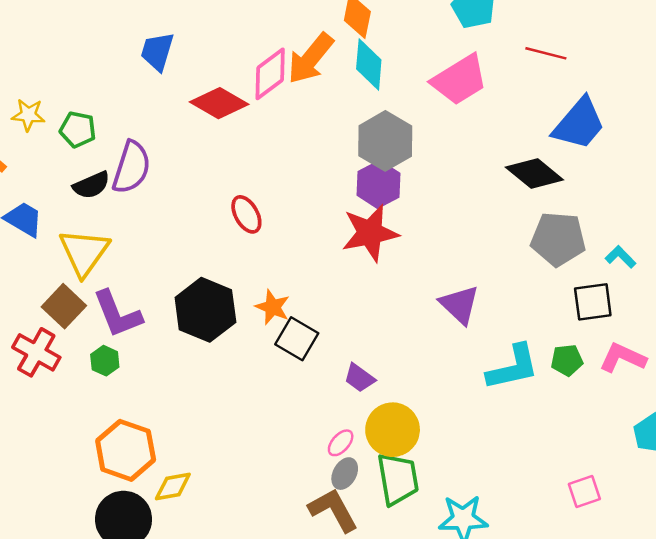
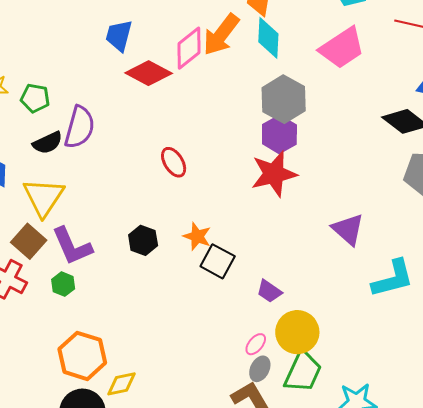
blue trapezoid: (157, 51) -> (119, 36), moved
black hexagon: (205, 310) -> (143, 240), size x0.6
green trapezoid: (398, 479) -> (303, 372), turned 36

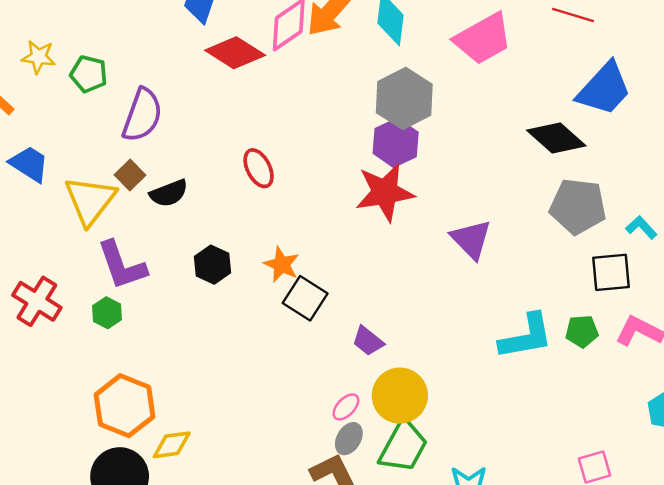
black semicircle: (48, 143) -> (169, 193), moved
purple triangle: (348, 229) -> (471, 239), moved
brown square: (29, 241) -> (130, 175), moved, size x0.7

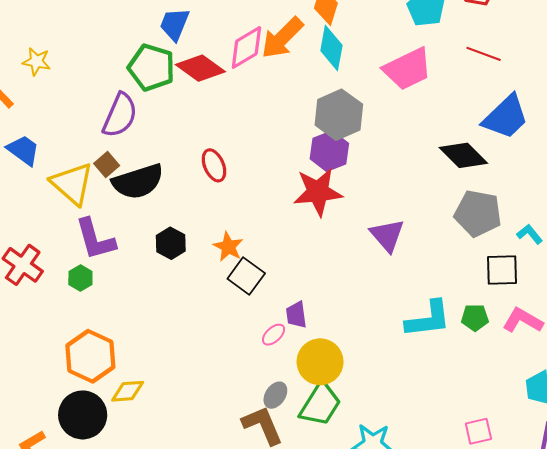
green pentagon: (89, 74) -> (151, 67), moved, size x1.5
black semicircle: (169, 193) -> (138, 182), size x1.6
yellow triangle: (90, 200) -> (72, 184), turned -30
purple trapezoid: (368, 341) -> (296, 315), turned 40
pink ellipse: (346, 407) -> (274, 335), moved

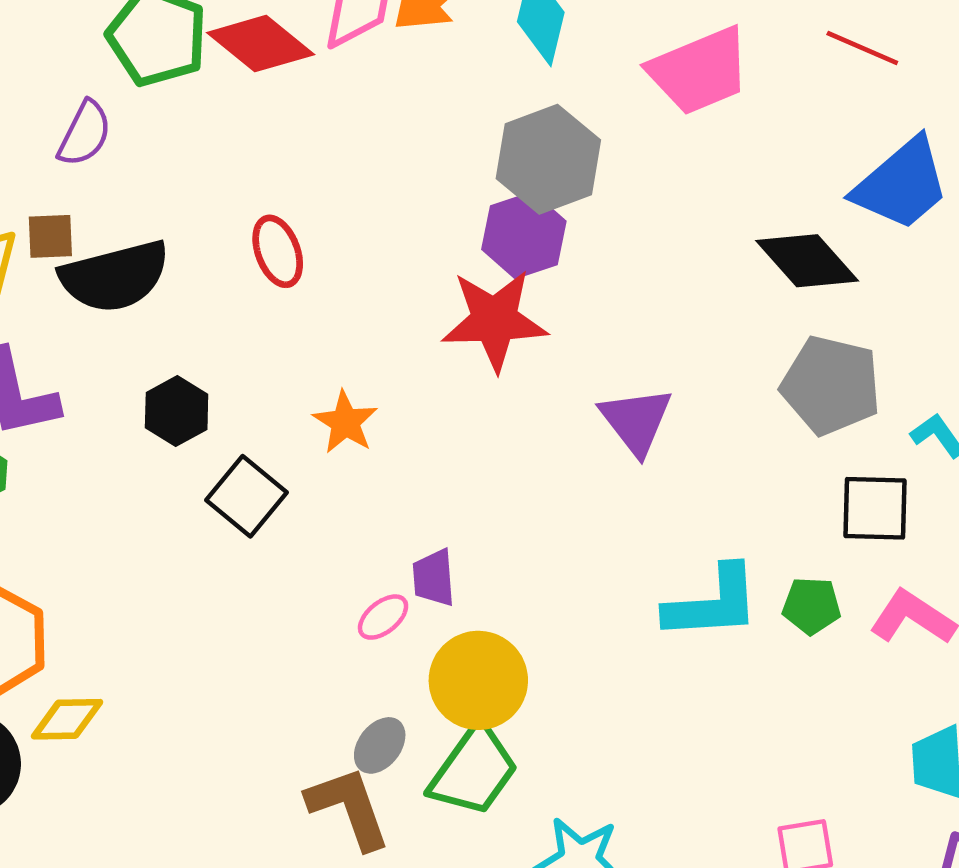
purple semicircle: (120, 115) -> (85, 134), size x0.7
brown square: (107, 165) -> (50, 236), turned 35
orange star: (228, 247) -> (345, 422), moved
black square: (246, 276) -> (246, 496), moved

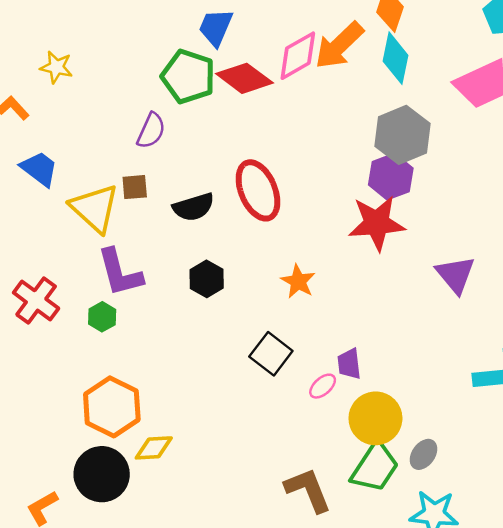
red ellipse: (278, 251) -> (258, 190), size x1.6
black semicircle: (115, 276) -> (194, 207), moved, size x0.7
black square: (246, 496) -> (271, 354), moved
gray ellipse: (380, 745) -> (423, 454), moved

